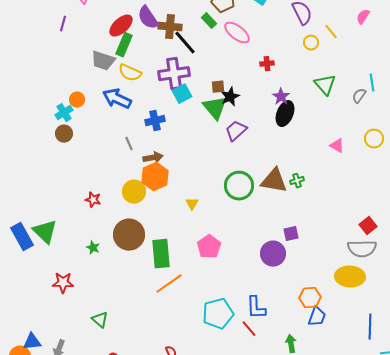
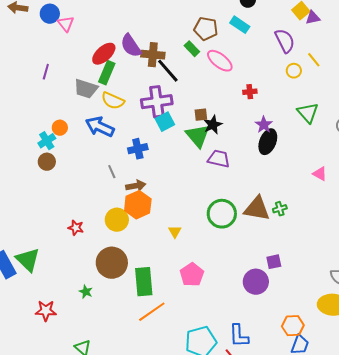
purple line: (63, 24) -> (46, 72), moved
purple trapezoid: (236, 131) -> (219, 159), turned 55
green star: (93, 248) -> (86, 292), moved

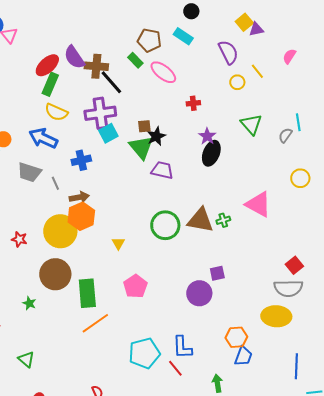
gray trapezoid: (86, 89) -> (29, 172), moved
pink triangle: (320, 174) -> (258, 204), moved, size x1.8
yellow circle: (117, 220) -> (60, 231), size x1.4

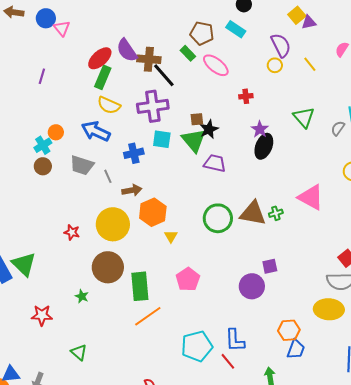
yellow circle: (237, 82) -> (275, 65), moved
cyan square: (108, 133) -> (162, 139), moved, turned 36
orange hexagon: (81, 216) -> (153, 212), moved

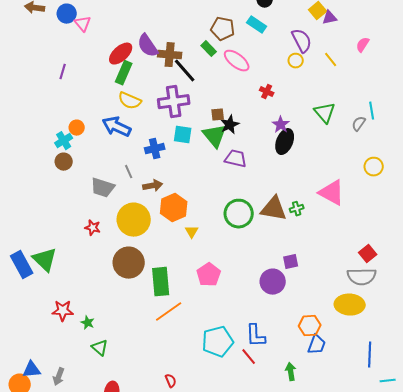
red cross: (246, 96) -> (267, 92), turned 32
gray trapezoid: (82, 165) -> (103, 188), moved
green star: (82, 296) -> (88, 323), moved

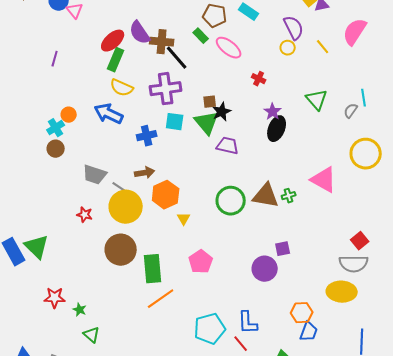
pink semicircle: (363, 45) -> (355, 32), size x1.8
yellow circle: (374, 167) -> (366, 154), size x1.6
gray line: (129, 172) -> (119, 187), moved, turned -32

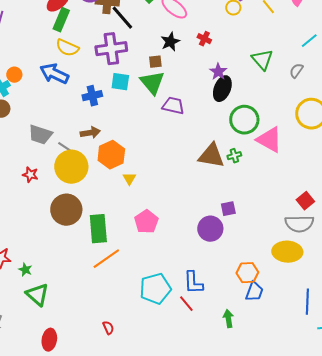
cyan line: (364, 98) -> (309, 41), moved, turned 60
black star: (222, 112) -> (170, 42), moved
green circle: (231, 201) -> (244, 120), moved
green triangle: (92, 335) -> (37, 295), size x1.4

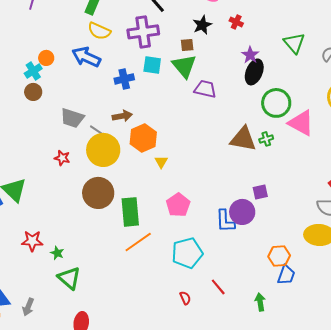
blue L-shape: (193, 283) -> (225, 221), moved
cyan pentagon: (155, 289) -> (187, 253), moved
red semicircle: (108, 328) -> (185, 298), moved

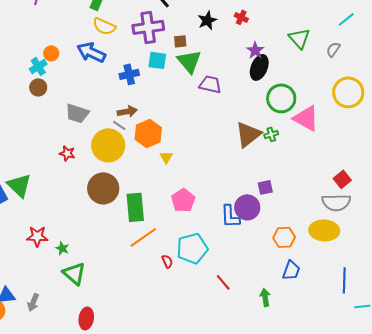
brown square: (187, 45) -> (180, 41), moved
gray line: (96, 130) -> (119, 125), moved
brown triangle: (243, 139) -> (248, 134), turned -48
orange hexagon: (279, 256) -> (284, 237), moved
red semicircle: (185, 298) -> (167, 261), moved

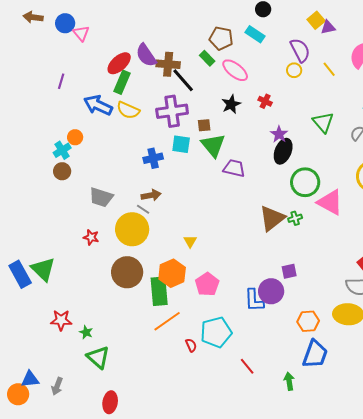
blue arrow: (91, 52) -> (98, 105), moved
orange hexagon: (148, 133) -> (172, 273), moved
blue trapezoid: (291, 270) -> (315, 354), size x1.4

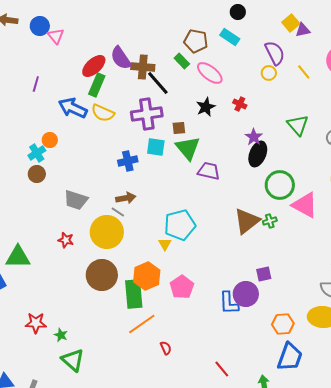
green triangle: (43, 269) -> (18, 257), moved, turned -44
cyan pentagon: (216, 332) -> (180, 225), moved

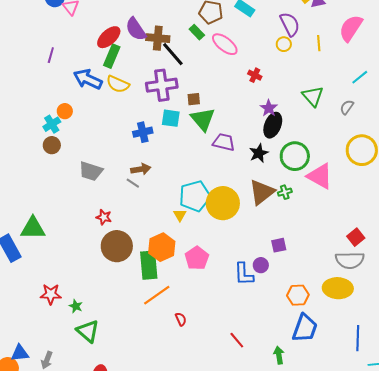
yellow line: (304, 72) -> (319, 43), turned 35
black star: (206, 107) -> (259, 153), moved
yellow circle: (107, 232) -> (223, 203), moved
red star: (66, 240) -> (104, 217), moved
purple circle: (246, 294) -> (261, 265), size x0.6

